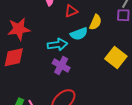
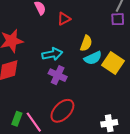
yellow semicircle: (96, 22) -> (86, 43), moved
cyan semicircle: (79, 34) -> (93, 58), moved

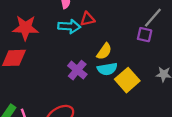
cyan arrow: (52, 54) -> (69, 26), moved
purple cross: (58, 75) -> (77, 70), moved

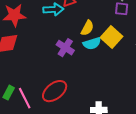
yellow square: (127, 80) -> (112, 37), moved

